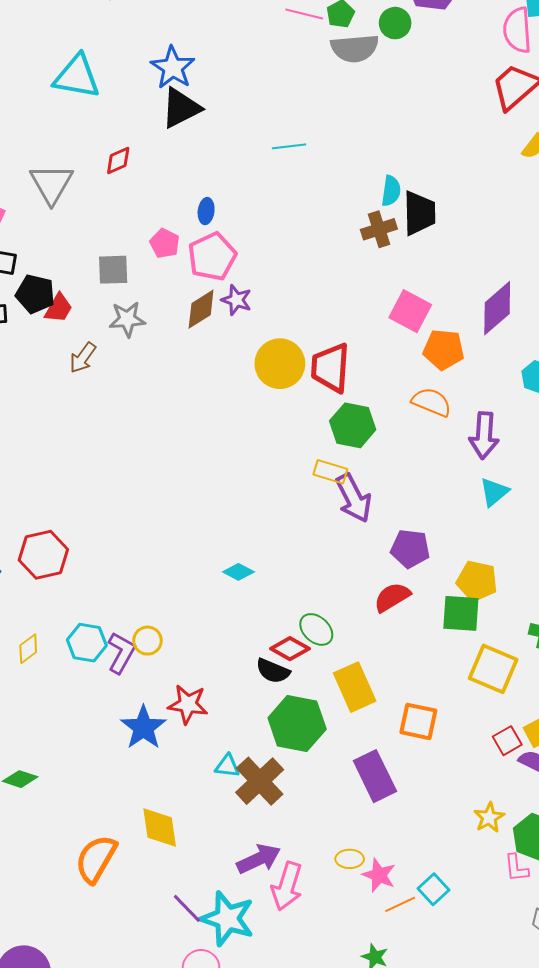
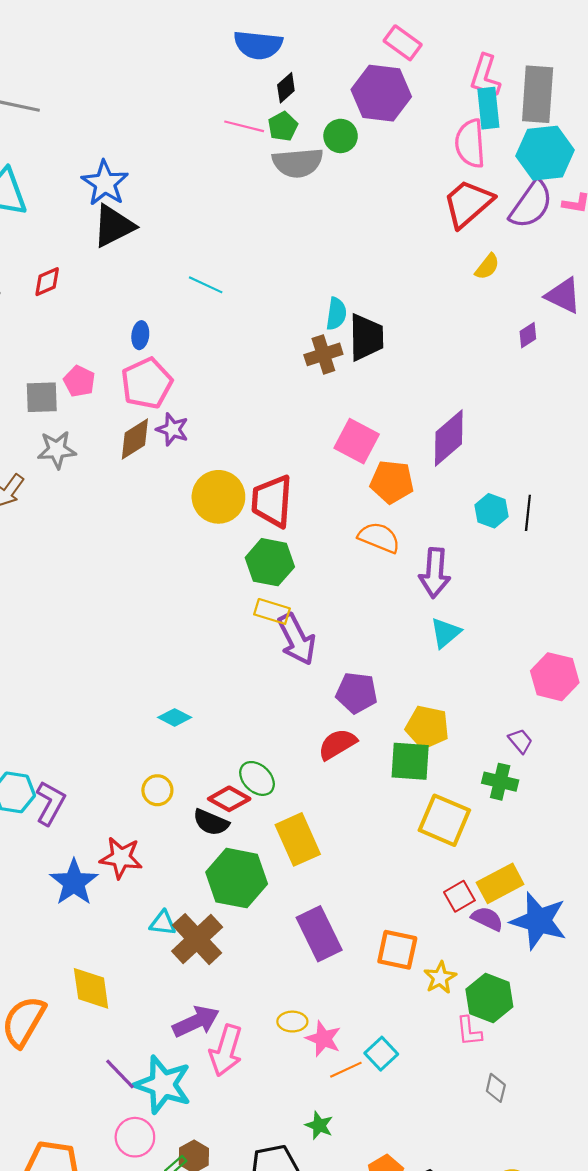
cyan line: (289, 146) -> (206, 285), moved, turned 32
pink pentagon: (165, 243) -> (79, 381), moved
green hexagon: (353, 425) -> (270, 562), moved
yellow circle: (147, 641) -> (157, 790), moved
orange square: (418, 721) -> (397, 950), moved

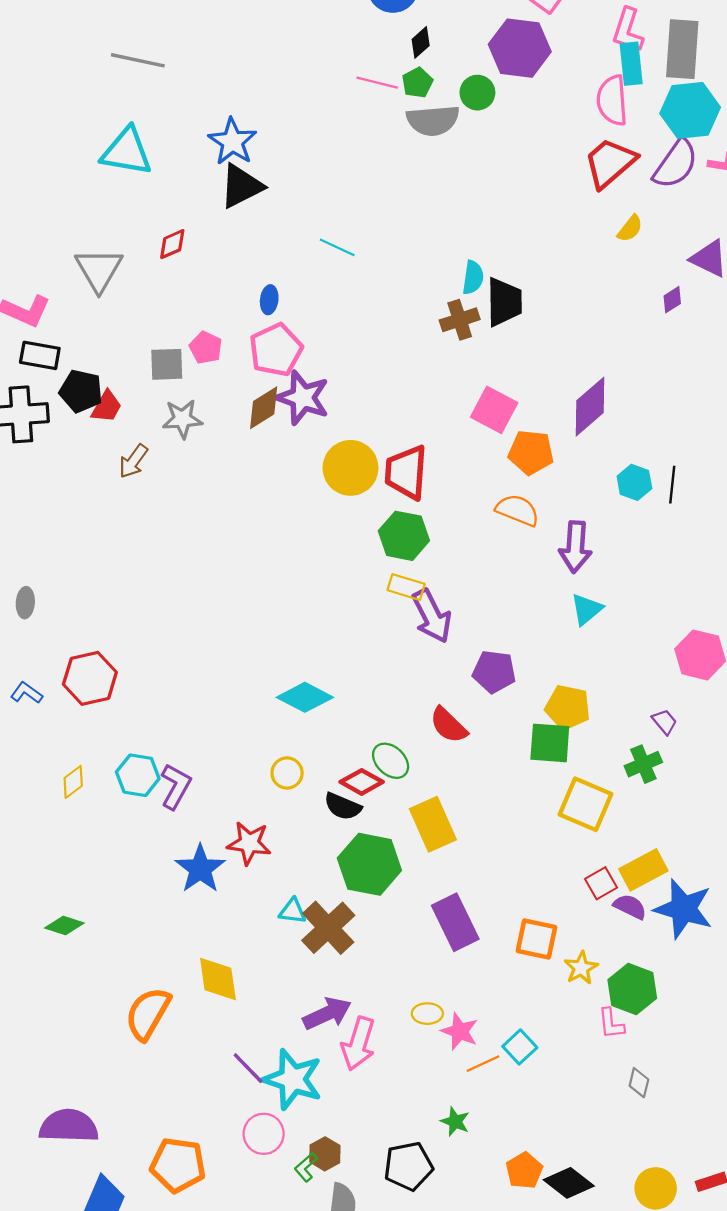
purple star: (172, 429) -> (303, 398), size x1.6
cyan diamond: (175, 717) -> (305, 697), size x1.6
red semicircle: (337, 744) -> (448, 725), moved, turned -105
green cross: (500, 782) -> (643, 764), turned -36

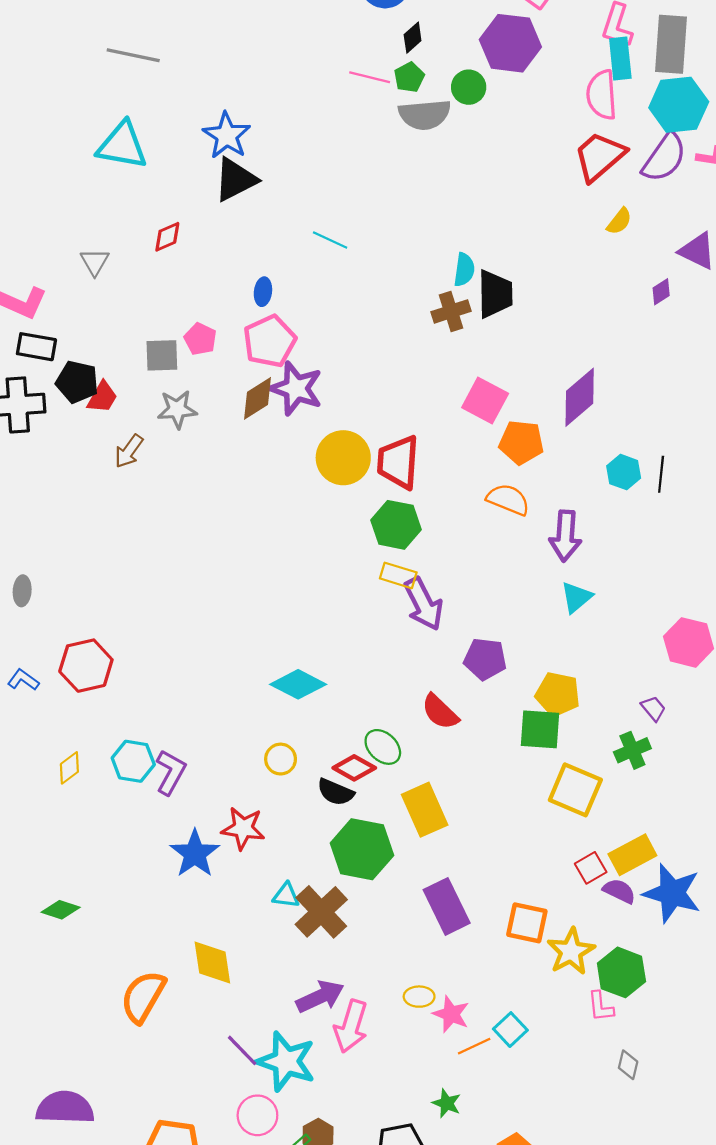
gray triangle: (99, 270) -> (95, 262), size x0.6
yellow star: (581, 968) -> (571, 952), size x1.4

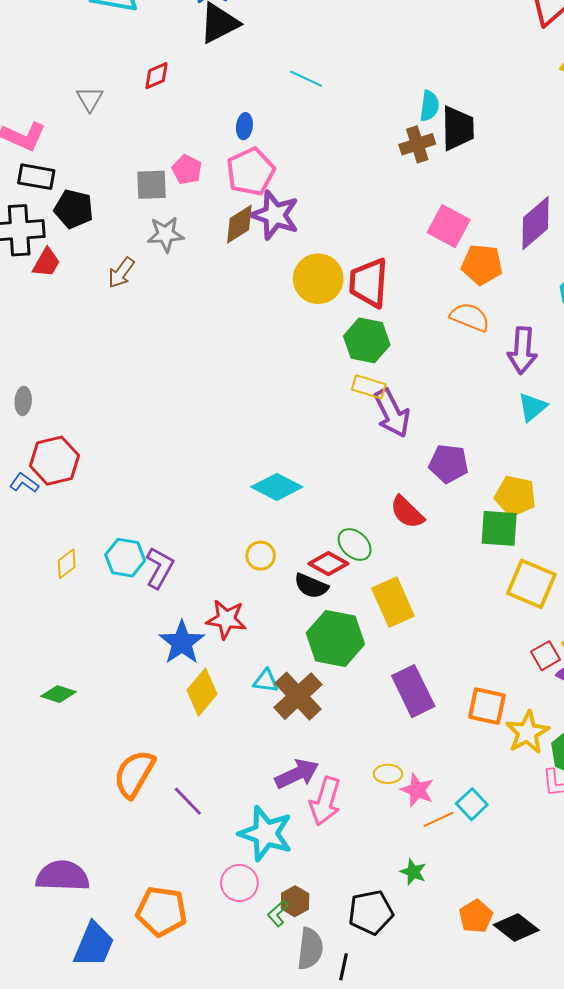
red trapezoid: (102, 397) -> (46, 263), moved
red hexagon: (86, 666) -> (54, 461), moved
yellow diamond: (212, 962) -> (202, 692), moved, turned 48
purple line: (242, 1050) -> (188, 801), moved

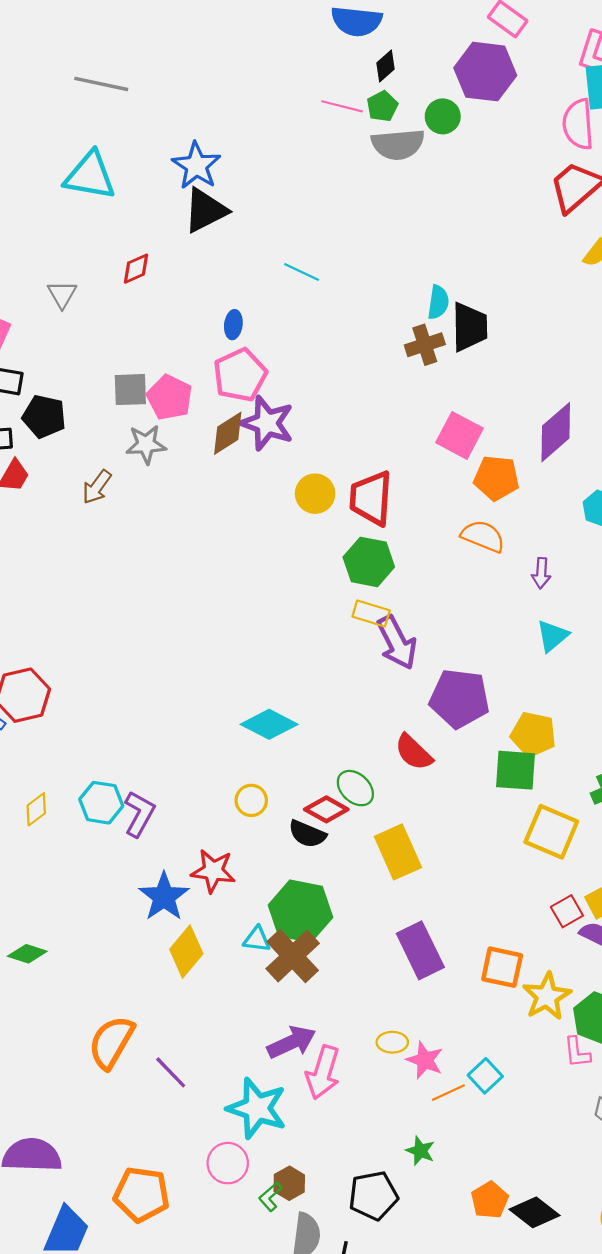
pink pentagon: (187, 170) -> (170, 397), moved, size x1.4
yellow circle: (318, 279) -> (315, 494), size x0.7
purple arrow: (522, 350) -> (541, 573), size x0.6
purple pentagon: (449, 464) -> (459, 699), size x1.4
green hexagon: (335, 638) -> (301, 911), moved

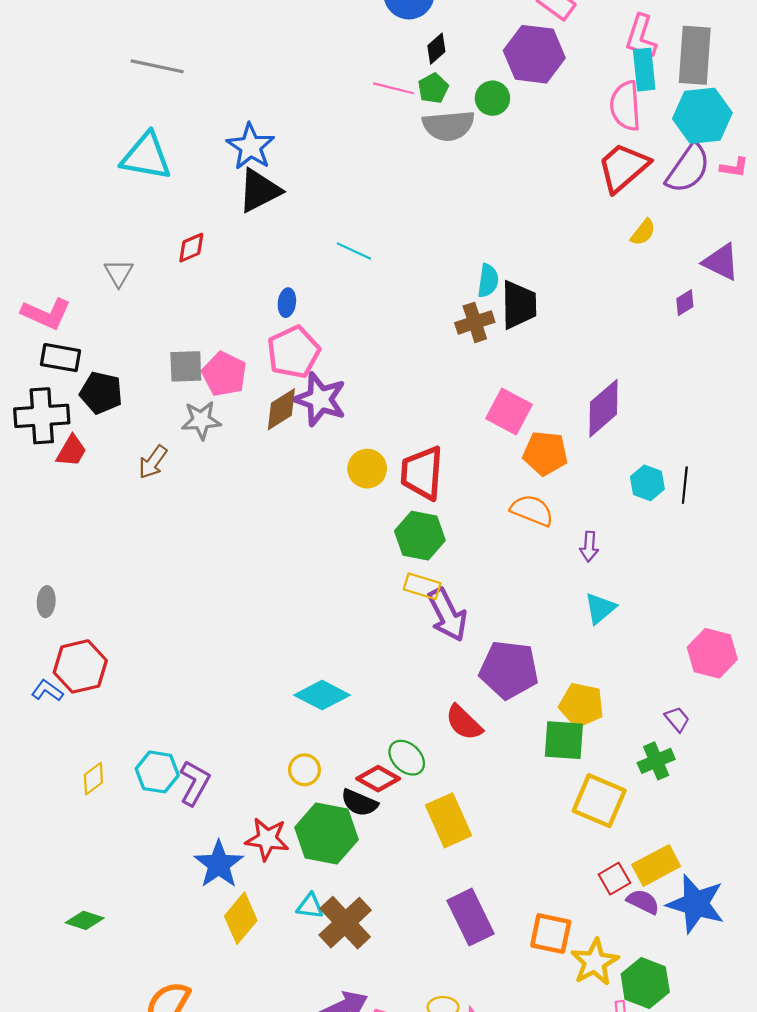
green hexagon: (301, 911) -> (326, 834), moved

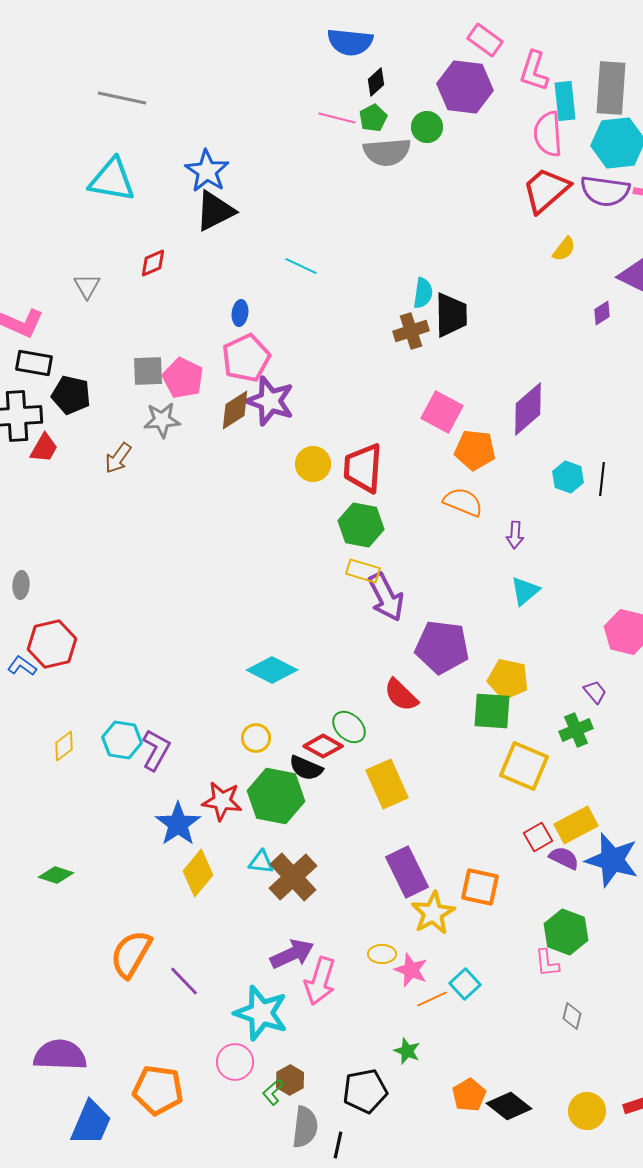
pink L-shape: (641, 37) -> (534, 71), moved
purple semicircle: (688, 169) -> (605, 191), turned 63
yellow star: (595, 962) -> (433, 913), moved

